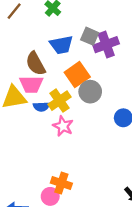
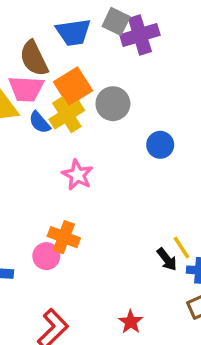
orange square: (77, 75) -> (73, 86), moved
blue semicircle: (41, 107) -> (40, 122), turned 49
pink star: (63, 126) -> (77, 175), moved

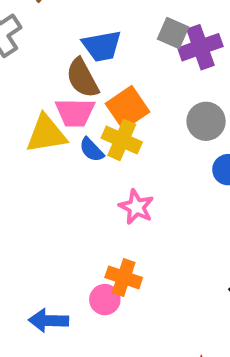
blue trapezoid: (73, 32) -> (102, 46), moved
gray circle: (113, 104) -> (206, 121), moved
yellow cross: (67, 115) -> (122, 140), turned -32

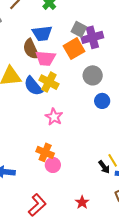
orange square: (128, 108) -> (74, 49), moved
pink trapezoid: (75, 112) -> (46, 58), moved
blue semicircle: (92, 150) -> (33, 86), size x1.5
pink circle: (105, 300) -> (53, 165), moved

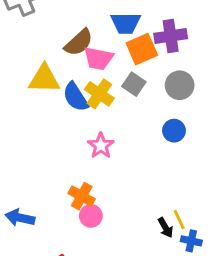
gray square: (79, 29) -> (134, 84), moved
blue trapezoid: (42, 33) -> (126, 23), moved
brown semicircle: (31, 49) -> (79, 43), turned -115
gray circle: (93, 75) -> (180, 85), moved

